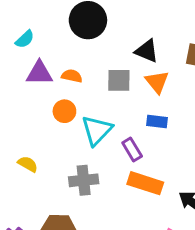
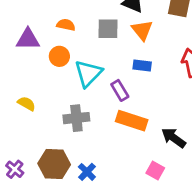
purple triangle: (39, 73) -> (28, 39), moved

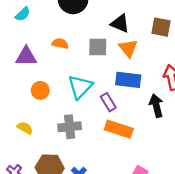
orange circle: (59, 56) -> (40, 90), moved
blue rectangle: (142, 66) -> (128, 80), size x1.5
yellow semicircle: (27, 104) -> (25, 128), moved
black arrow: (174, 138) -> (156, 106), moved, turned 40

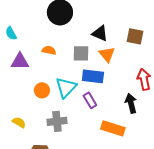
cyan semicircle: (23, 14) -> (11, 33), moved, turned 104
blue rectangle: (128, 80) -> (93, 76), moved
orange circle: (40, 90) -> (42, 90), moved
orange rectangle: (119, 129) -> (113, 128), moved

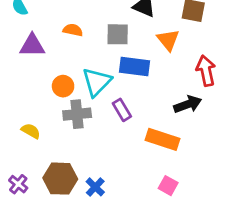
orange triangle: (107, 54) -> (168, 40), moved
purple rectangle: (90, 100) -> (122, 110), moved
black arrow: (131, 103) -> (188, 104), turned 84
gray cross: (57, 121) -> (77, 114), moved

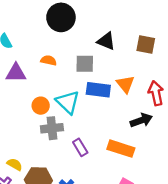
orange triangle: (168, 40) -> (125, 84), moved
cyan triangle: (97, 82) -> (68, 102), turned -30
purple rectangle: (122, 110) -> (80, 147), moved
yellow semicircle: (31, 131) -> (15, 164), moved

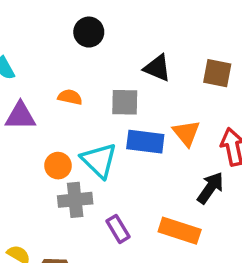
black circle: (61, 17) -> (89, 32), size x0.7
black arrow: (141, 120) -> (210, 188), turned -35

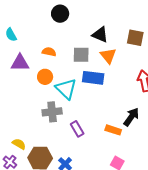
orange triangle: (186, 133) -> (108, 56), moved
orange circle: (58, 166) -> (45, 77), moved
black arrow: (210, 188) -> (131, 117), moved
orange rectangle: (180, 231) -> (113, 130), size x0.7

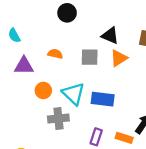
orange triangle: (108, 56) -> (119, 58), turned 36
orange circle: (45, 77) -> (43, 90), moved
blue rectangle: (93, 78) -> (103, 99), moved
purple rectangle: (77, 129) -> (96, 137), moved, turned 49

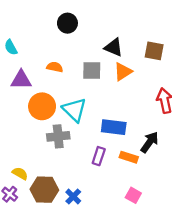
orange circle: (43, 90) -> (42, 106), size x1.5
blue rectangle: (103, 99) -> (114, 127), moved

